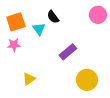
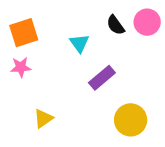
black semicircle: (53, 17) -> (116, 25), moved
cyan triangle: (39, 29) -> (79, 43), moved

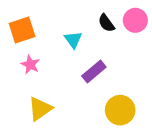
pink star: (21, 67) -> (30, 65), moved, turned 30
yellow triangle: (43, 118) -> (40, 109), size x1.4

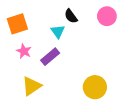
black semicircle: (106, 23) -> (71, 16), moved
purple rectangle: (94, 71) -> (50, 57), moved

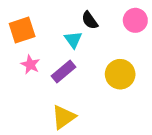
yellow triangle: (32, 86) -> (64, 117), moved
yellow circle: (95, 87) -> (120, 74), moved

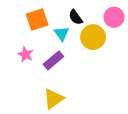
orange square: (22, 30) -> (37, 20), moved
yellow circle: (120, 74) -> (93, 37), moved

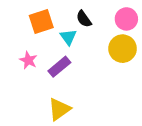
yellow circle: (93, 37) -> (123, 49), moved

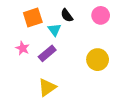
yellow circle: (123, 49) -> (98, 60), moved

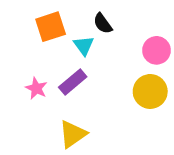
pink circle: (101, 15) -> (156, 50), moved
pink star: (23, 48) -> (36, 88), moved

